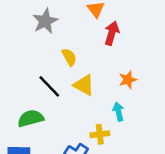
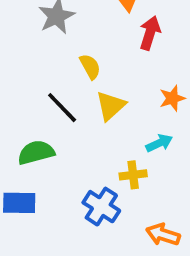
yellow triangle: (84, 85) -> (111, 106), turned 50
cyan arrow: (118, 112) -> (159, 143), turned 78

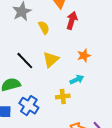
yellow semicircle: (90, 67) -> (44, 28), moved
blue cross: (101, 207) -> (29, 106), moved

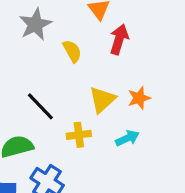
yellow triangle: (51, 60) -> (102, 100), moved
yellow cross: (63, 97) -> (79, 135), moved

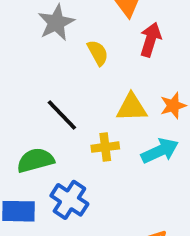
yellow triangle: (102, 100) -> (132, 107), turned 40
cyan arrow: (127, 138) -> (160, 151), size x1.4

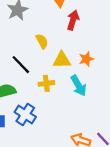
yellow semicircle: (98, 53) -> (42, 41), moved
cyan arrow: (160, 151) -> (79, 86), turned 85

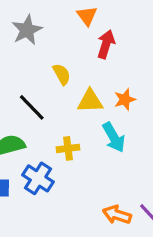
yellow cross: (46, 83) -> (68, 148), moved

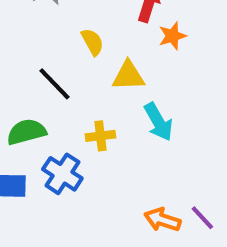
orange star: (125, 99) -> (172, 36), moved

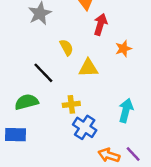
orange star: (172, 36) -> (123, 49), moved
cyan arrow: (158, 122) -> (126, 110), moved, turned -135
blue cross: (62, 174) -> (85, 127), moved

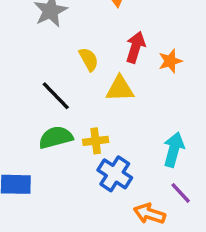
red arrow: (100, 24) -> (136, 47), moved
green semicircle: (26, 102) -> (56, 137), moved
purple line: (133, 154) -> (181, 193), moved

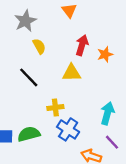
yellow semicircle: (89, 59) -> (39, 46), moved
green semicircle: (56, 137) -> (29, 134), moved

